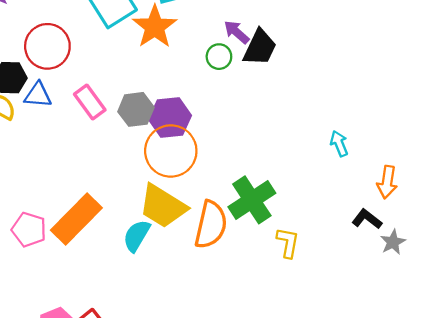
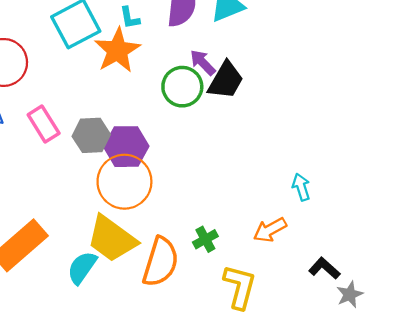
green circle: (219, 57) -> (182, 87), size x1.5
orange arrow: (387, 182) -> (270, 230), moved, turned 48
green cross: (252, 200) -> (205, 239), size x0.5
yellow L-shape: (288, 243) -> (240, 287), size x1.4

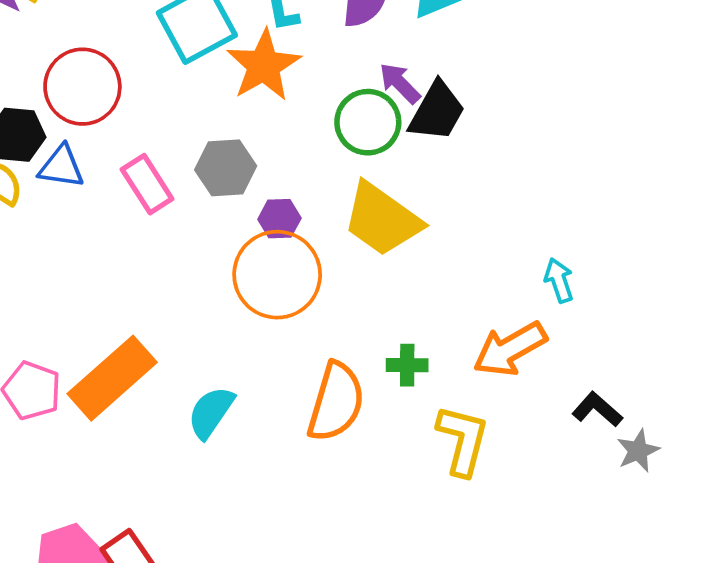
gray hexagon: (91, 135) -> (226, 168), moved
purple hexagon: (126, 147) -> (279, 219), size x0.6
orange arrow: (270, 230) -> (510, 349), size x1.4
yellow trapezoid: (112, 239) -> (382, 219), moved
green cross: (205, 239) -> (407, 365), turned 30

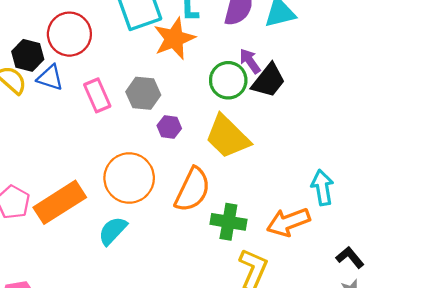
orange circle: (277, 275) -> (129, 178), moved
cyan arrow: (559, 280) -> (322, 187), size x1.4
green cross: (407, 365) -> (228, 222), size x1.5
orange semicircle: (336, 402) -> (192, 190), moved
black L-shape: (597, 409) -> (350, 257), moved

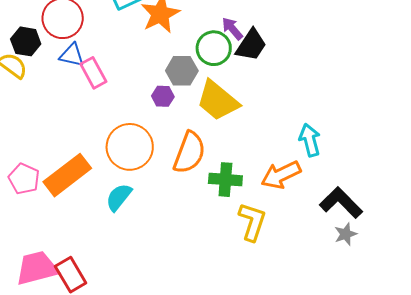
blue triangle: (50, 78) -> (72, 55), moved
gray hexagon: (143, 93) -> (182, 71), moved
black L-shape: (350, 257) -> (341, 203), size x1.6

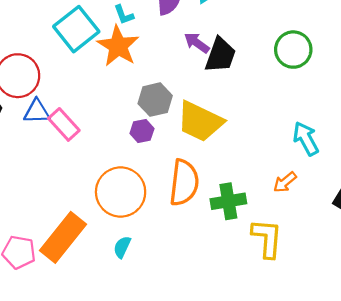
green circle: (214, 48) -> (293, 50), moved
orange arrow: (281, 175) -> (285, 182), size x0.6
cyan semicircle: (119, 197) -> (122, 247), size x0.7

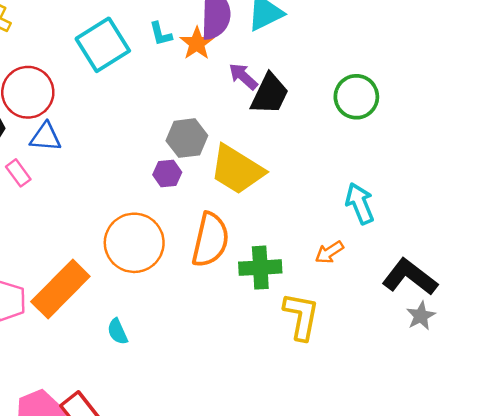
orange star: (118, 46) -> (197, 43), moved, size x0.7
pink rectangle: (64, 124) -> (18, 173), moved, size x0.7
cyan semicircle: (122, 247) -> (118, 332), moved, turned -55

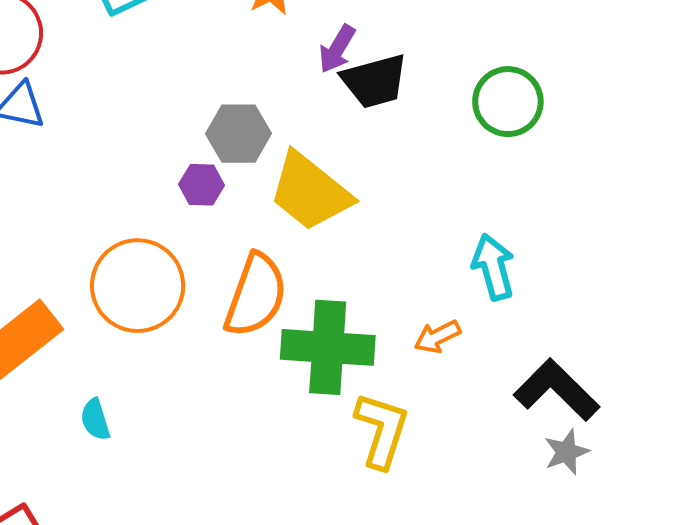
purple arrow: (243, 76) -> (337, 49), turned -108
black trapezoid: (270, 94) -> (375, 81), turned 42
green cross: (260, 268) -> (328, 347), size x1.4

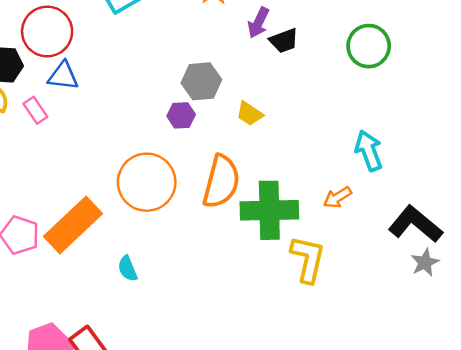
black trapezoid: (375, 81) -> (284, 41), size x0.7
yellow trapezoid: (310, 192) -> (250, 114), size x0.5

